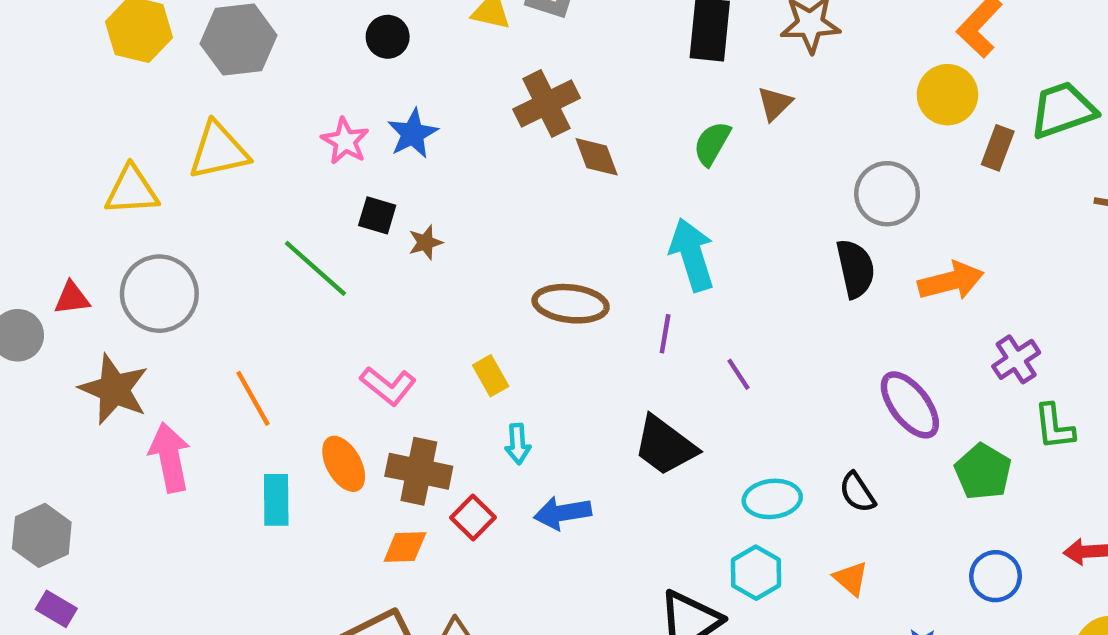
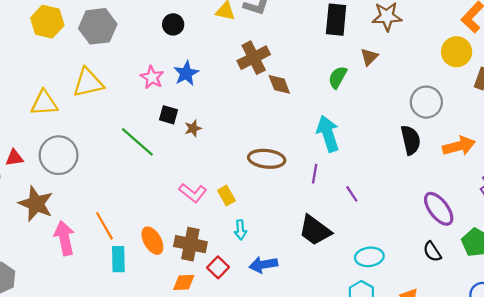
pink L-shape: (388, 386) -> (193, 193), moved
orange line: (253, 398) -> (104, 226), moved
black semicircle: (857, 492) -> (432, 252), moved

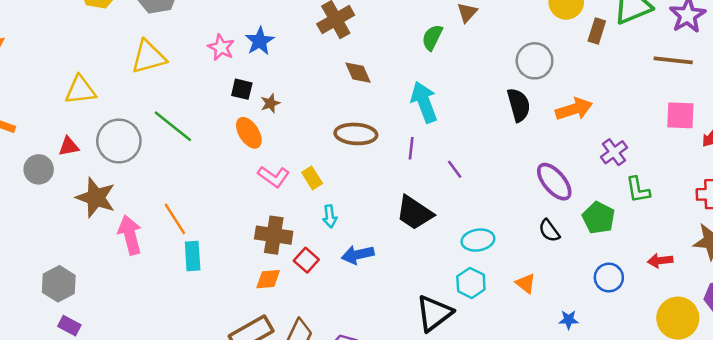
brown diamond: (279, 84) -> (358, 73), moved
yellow triangle: (44, 103) -> (80, 90), moved
green line: (137, 142) -> (173, 126), moved
orange ellipse: (152, 241) -> (249, 133), moved

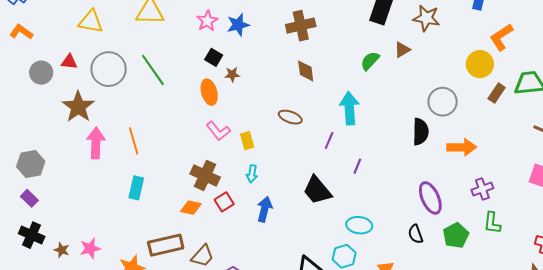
brown ellipse: (356, 134) -> (290, 117), size x0.7
purple line: (455, 169) -> (357, 166), turned 42
blue arrow: (358, 255) -> (265, 209), turned 100
cyan rectangle: (193, 256) -> (136, 188), moved

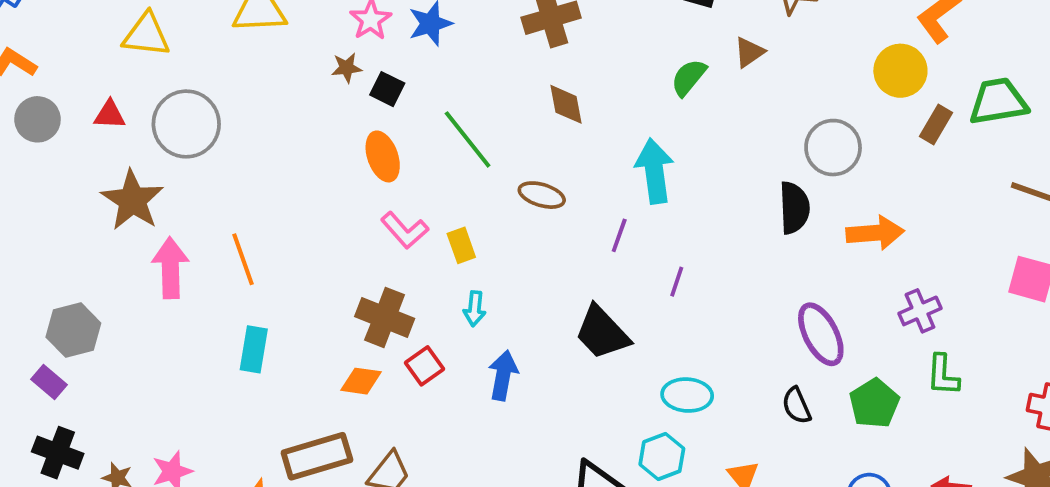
green line: (153, 70) -> (468, 139), moved
gray circle: (41, 73) -> (38, 119), moved
brown star: (232, 74) -> (347, 68), moved
gray hexagon: (31, 164) -> (73, 330), moved

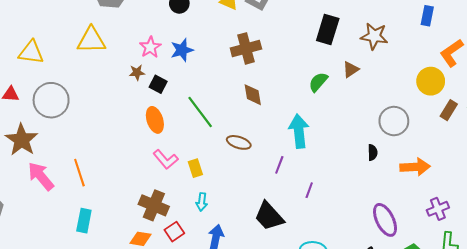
black semicircle: (794, 208) -> (373, 152), size x0.6
pink arrow: (170, 268) -> (41, 176), turned -40

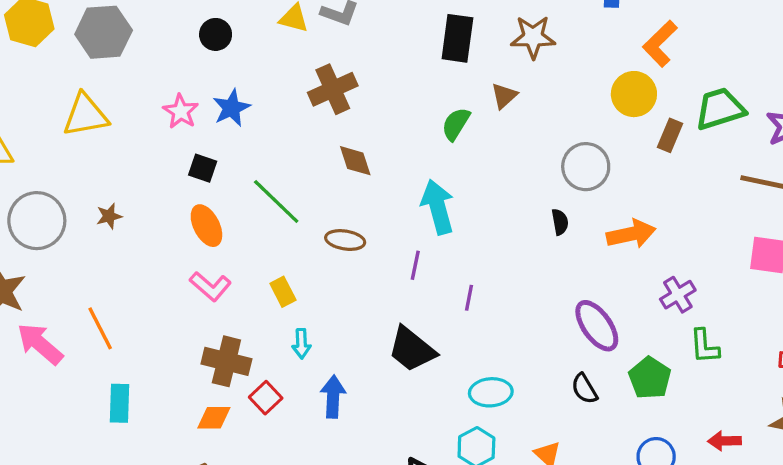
brown star: (137, 72) -> (109, 216), moved
pink L-shape: (166, 159) -> (210, 286), moved

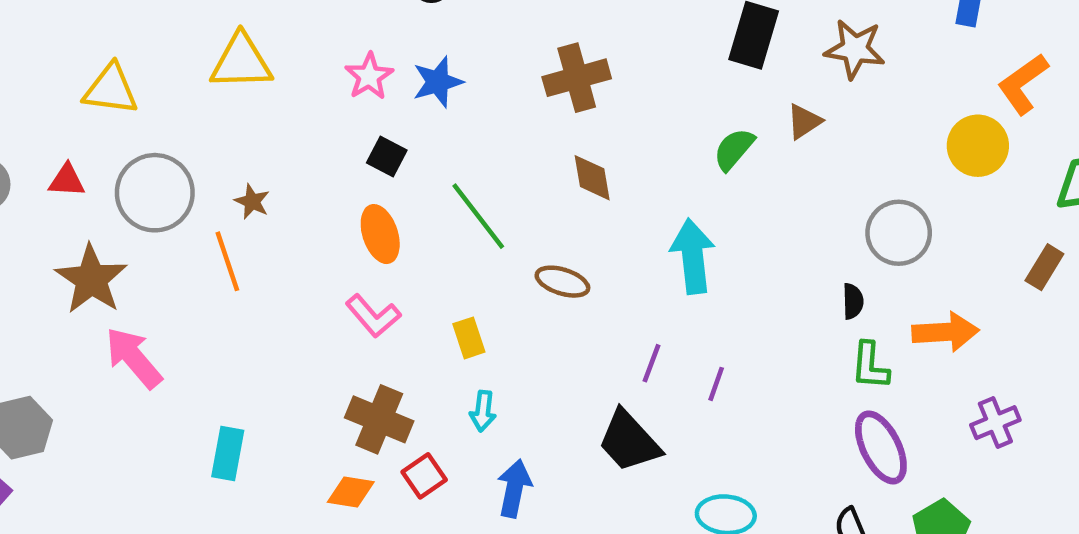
brown rectangle: (670, 135) -> (1044, 267), moved
brown star: (109, 216) -> (252, 202), turned 30
purple line: (415, 265) -> (651, 363), moved
orange line: (100, 328) -> (227, 261), moved
green L-shape: (704, 346) -> (870, 366), moved

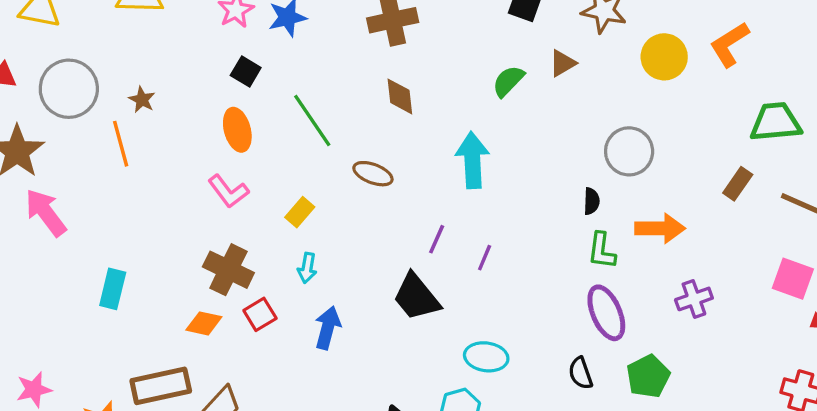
yellow circle: (978, 146) -> (664, 57), moved
yellow rectangle: (469, 338) -> (300, 212), turned 56

